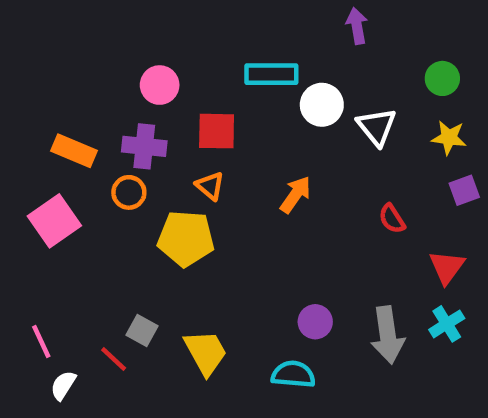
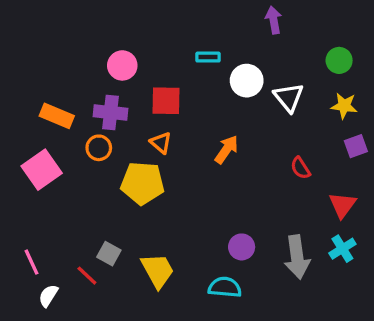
cyan rectangle: (271, 74) -> (208, 57), size x0.6

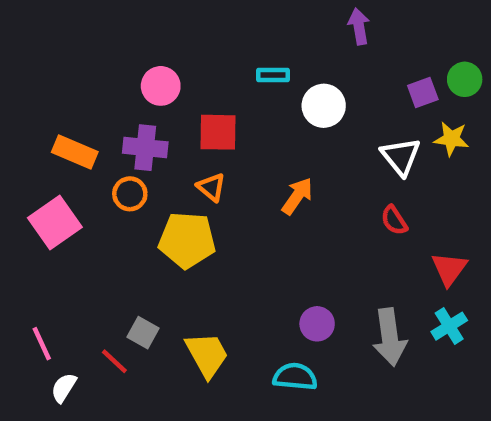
green circle: (339, 60) -> (465, 79), moved
white triangle: (289, 97) -> (401, 156), moved
purple square: (356, 146) -> (423, 93), moved

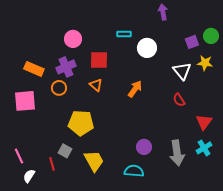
purple cross: (145, 148) -> (66, 67), turned -30
pink square: (55, 222) -> (25, 101), turned 30
yellow pentagon: (187, 240) -> (81, 123), moved
red line: (114, 361) -> (52, 164), turned 32

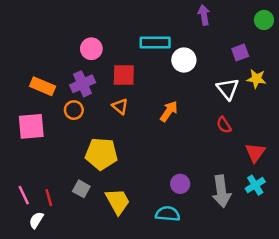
cyan rectangle: (124, 34) -> (155, 42), size x1.6
green circle: (211, 36) -> (264, 20), moved
red line: (52, 164) -> (49, 198), moved

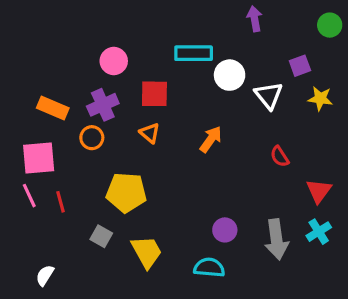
white triangle: (228, 89) -> (269, 95), moved
pink line: (24, 195) -> (29, 196), moved
red line: (49, 198) -> (61, 202), moved

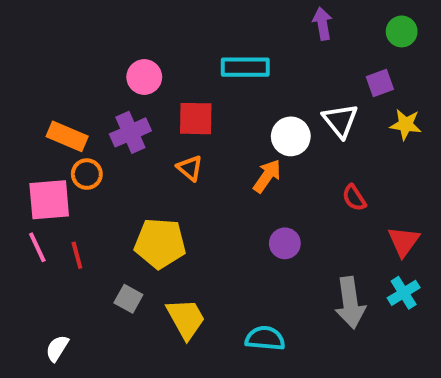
green circle: (330, 25) -> (402, 31), moved
white circle: (230, 75) -> (291, 136), moved
orange circle: (92, 138) -> (87, 174), moved
purple circle: (225, 230) -> (285, 243), moved

